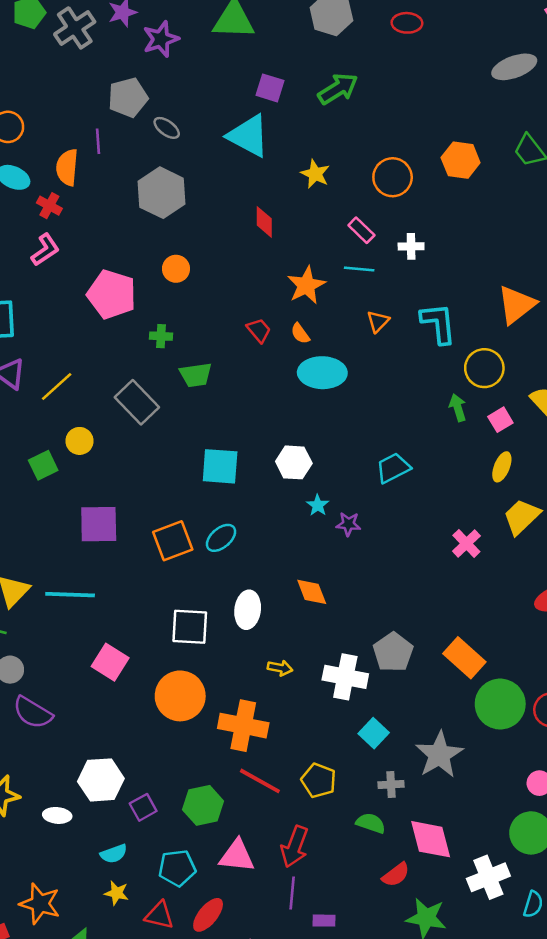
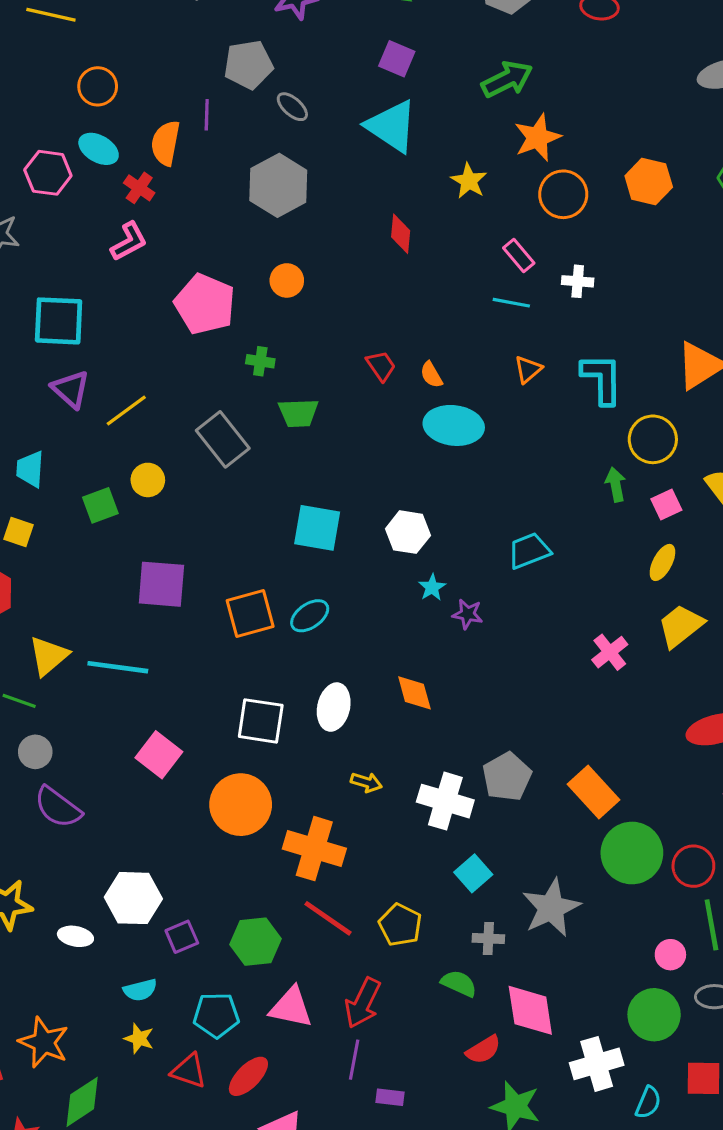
purple square: (270, 88) -> (397, 59), moved
orange star: (306, 285) -> (538, 137), moved

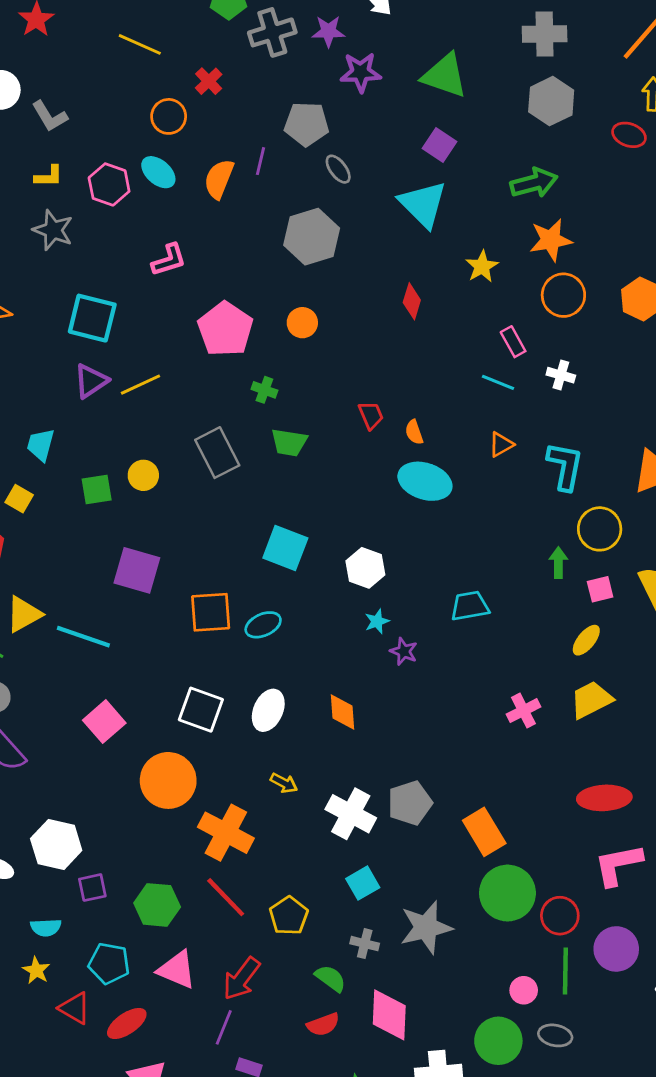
red cross: (139, 188) -> (209, 81), moved
purple triangle: (71, 389) -> (91, 381), turned 33
yellow line: (126, 410) -> (141, 385), moved
red semicircle: (483, 1050) -> (323, 1024), moved

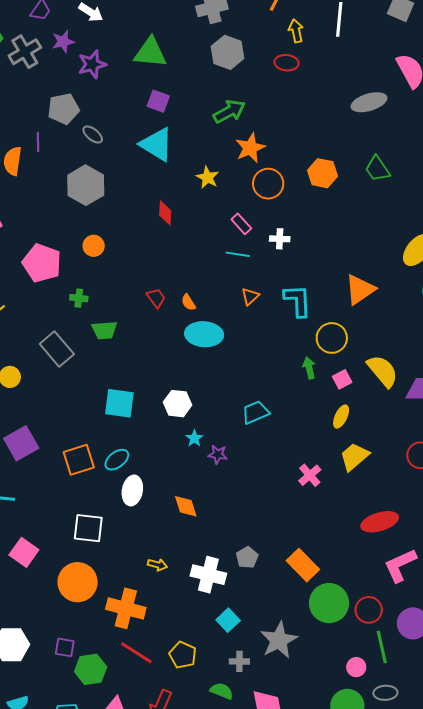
purple square: (137, 570) -> (21, 443), turned -32
white ellipse: (268, 710) -> (132, 490), moved
gray pentagon: (410, 803) -> (247, 557), size x0.7
purple square: (92, 888) -> (65, 647), moved, turned 35

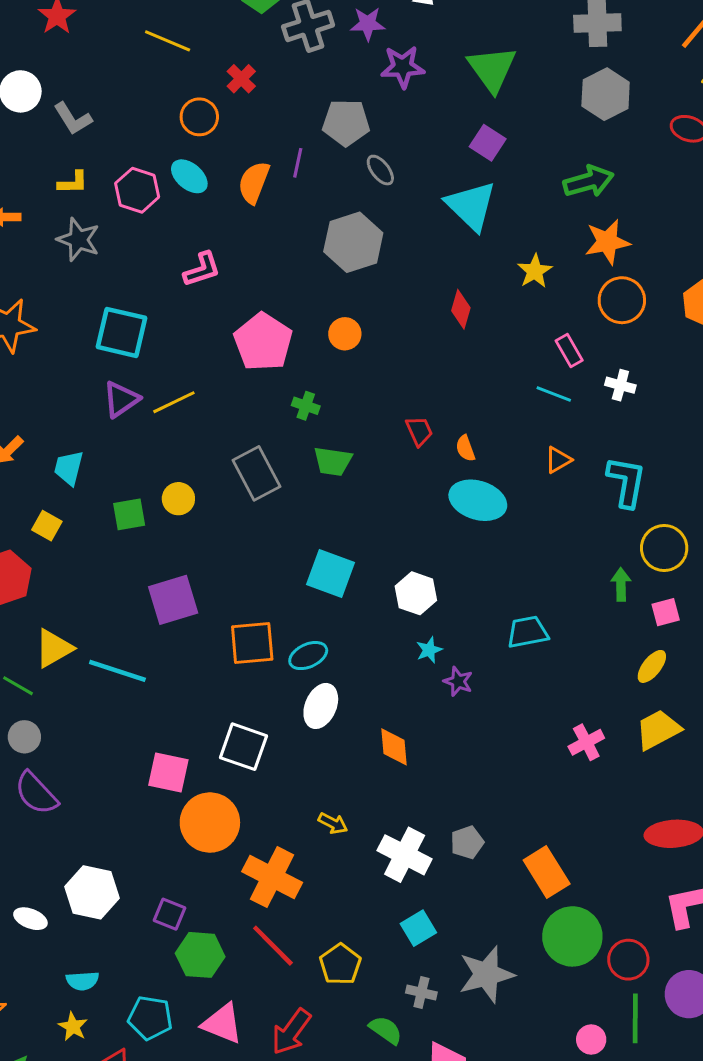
green triangle: (150, 53) -> (492, 69), turned 36
pink square: (24, 552) -> (168, 773), moved, turned -36

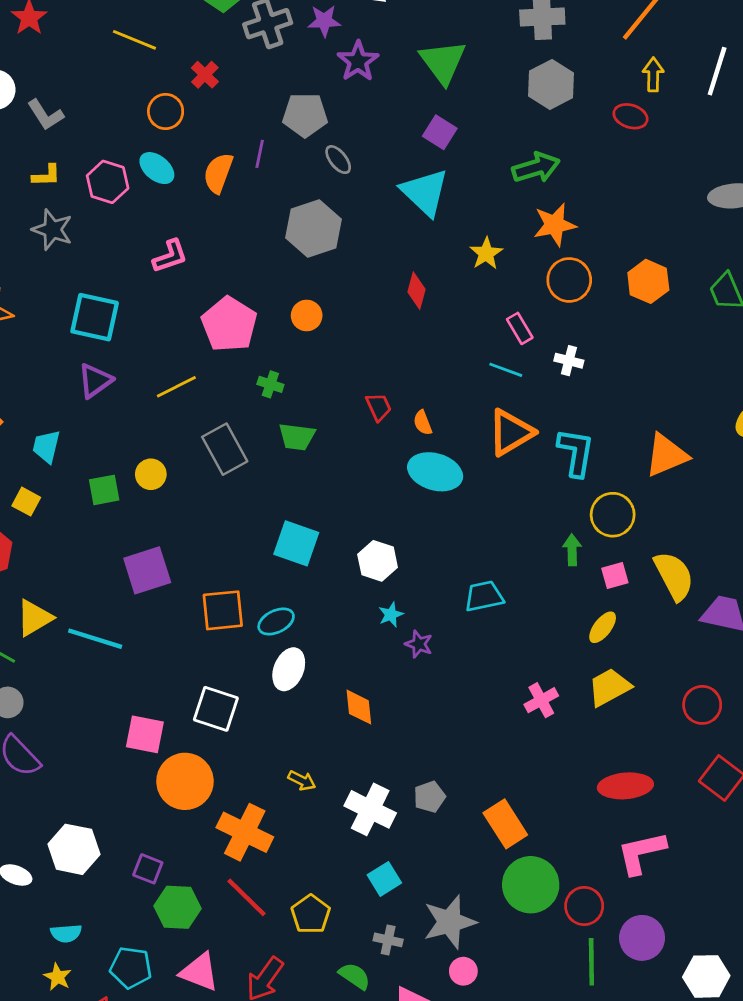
purple star: (403, 67) -> (358, 61), turned -30
yellow line: (174, 402) -> (176, 387), moved
orange triangle: (558, 460) -> (511, 432), size x1.8
pink circle: (591, 1039) -> (463, 971), moved

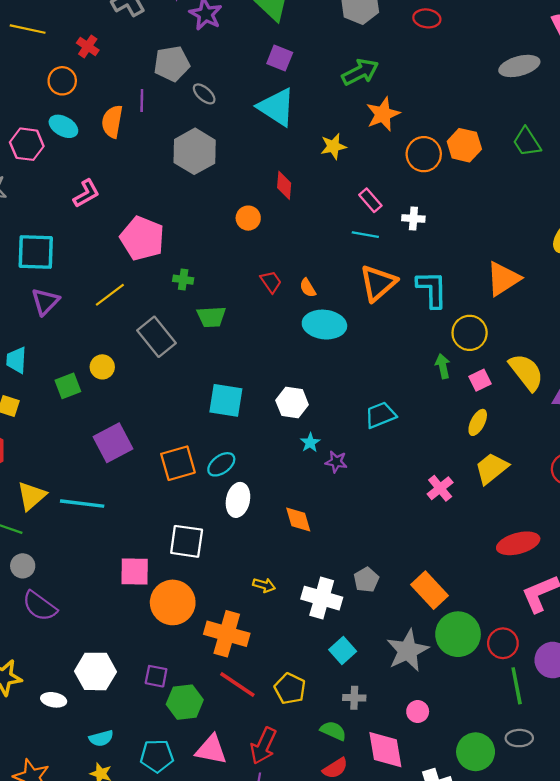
yellow star: (486, 253) -> (333, 146), turned 30
orange circle: (569, 280) -> (424, 154), moved
orange circle: (307, 316) -> (248, 218), moved
gray star: (449, 922) -> (408, 651), moved

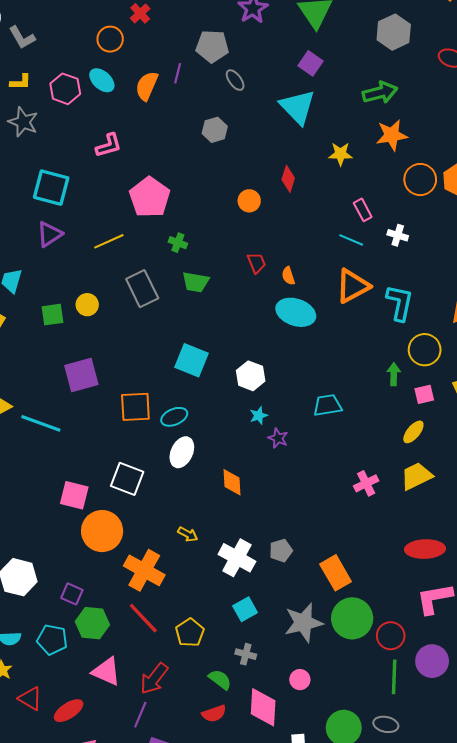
gray hexagon: (195, 151) -> (215, 130), size x0.6
cyan pentagon: (157, 756) -> (52, 640), moved

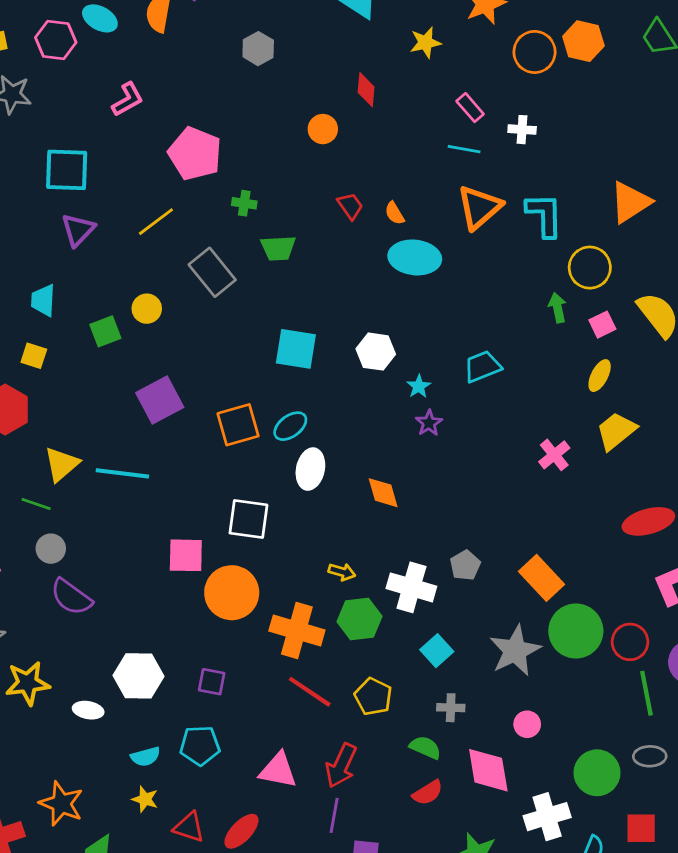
cyan star: (259, 416) -> (419, 386), moved
purple star: (278, 438) -> (429, 423), turned 30
green hexagon: (92, 623) -> (360, 619), moved

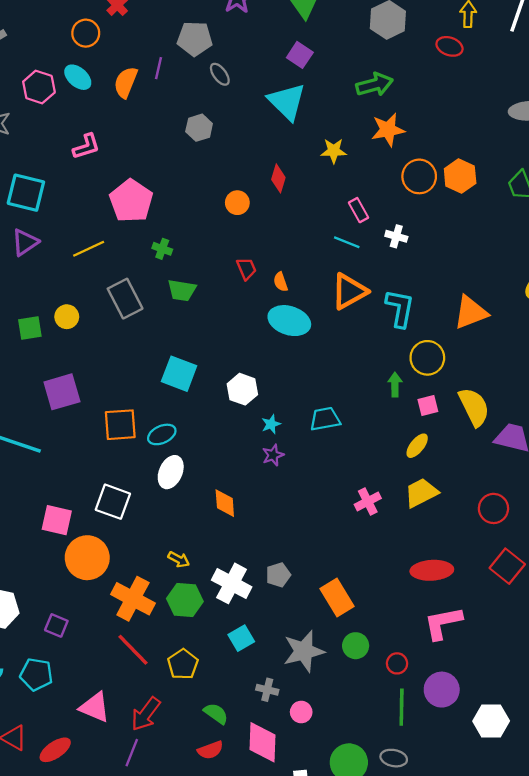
green circle: (576, 631) -> (356, 646), size x0.6
red circle: (630, 642) -> (397, 663), size x0.7
gray cross: (451, 708) -> (267, 690), moved

